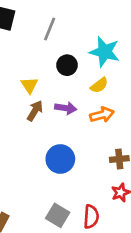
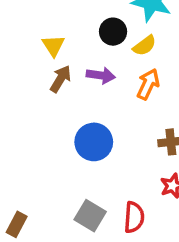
black circle: (67, 65) -> (113, 32), moved
orange arrow: (102, 115) -> (148, 84), turned -50

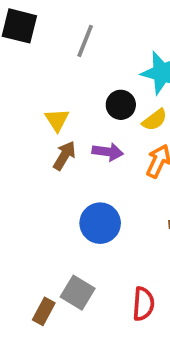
gray square: (90, 216) -> (78, 293), moved
brown rectangle: (17, 224) -> (44, 311), moved

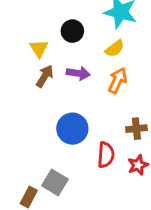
black circle: (121, 105) -> (72, 31), moved
red semicircle: (143, 304) -> (106, 155), moved

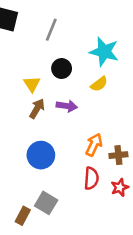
orange arrow: (118, 81) -> (94, 145), moved
blue circle: (72, 129) -> (41, 155), moved

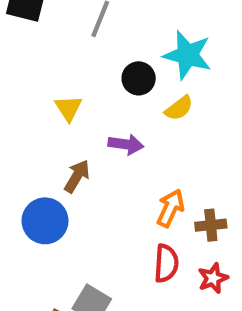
black circle: (62, 68) -> (139, 78), moved
brown arrow: (37, 109) -> (77, 176), moved
blue circle: (41, 155) -> (45, 221), moved

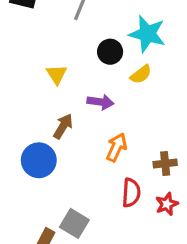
orange arrow: (170, 208) -> (117, 147), moved

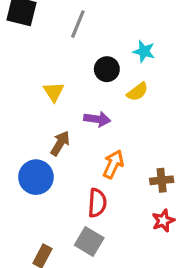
cyan star: (147, 34) -> (144, 51), size x0.6
red semicircle: (131, 193) -> (97, 203), moved
gray square: (74, 223) -> (89, 242), moved

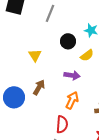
purple arrow: (97, 119) -> (72, 75), moved
blue circle: (36, 177) -> (14, 97), moved

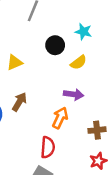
yellow triangle: (35, 55) -> (15, 62), turned 40
purple arrow: (72, 75) -> (74, 94), moved

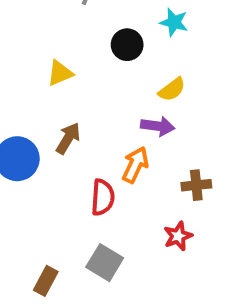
yellow semicircle: (78, 62) -> (172, 89), moved
red semicircle: (48, 147) -> (103, 197), moved
red star: (98, 161) -> (178, 236), moved

